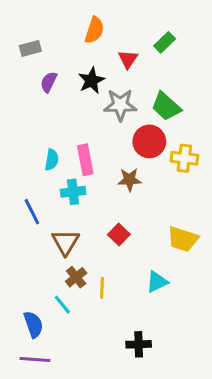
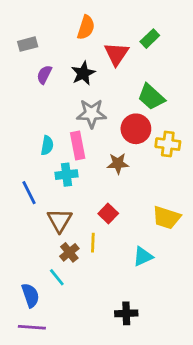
red triangle: (128, 59) -> (116, 54), size x1.4
gray star: (120, 105) -> (92, 114), moved
yellow line: (102, 288) -> (93, 243), moved

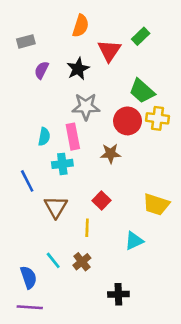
yellow cross: (168, 144) -> (157, 118), moved
brown cross: (69, 252) -> (82, 262), moved

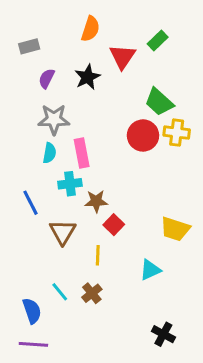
gray star: (86, 107) -> (54, 119), moved
brown star: (111, 154) -> (96, 201), moved
black cross: (118, 294) -> (163, 334), moved, turned 30

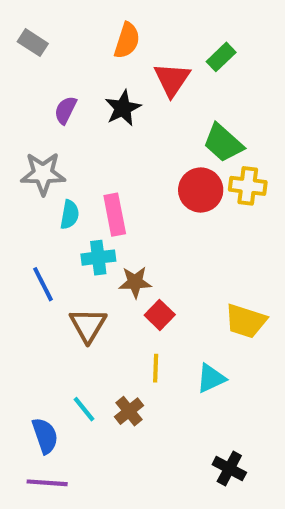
gray rectangle: (29, 46) -> (33, 43), moved, turned 48
gray star: (54, 119) -> (43, 174), moved
yellow line: (98, 255) -> (156, 368), moved

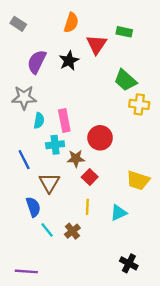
green rectangle: (221, 57) -> (124, 32), turned 56
purple semicircle: (66, 110) -> (37, 62), size x1.5
red circle: (201, 190) -> (100, 138), moved
blue semicircle: (45, 436) -> (33, 207), moved

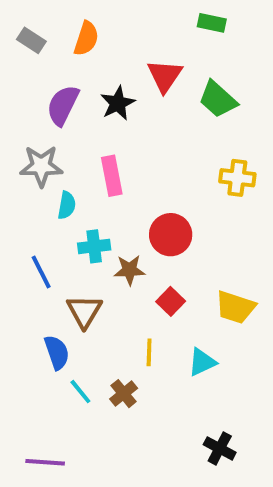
orange semicircle: (71, 23) -> (86, 39), moved
green rectangle: (124, 32) -> (212, 23), moved
green trapezoid: (125, 80) -> (218, 99), moved
pink rectangle: (64, 121) -> (112, 176), moved
red square: (90, 177) -> (171, 301), moved

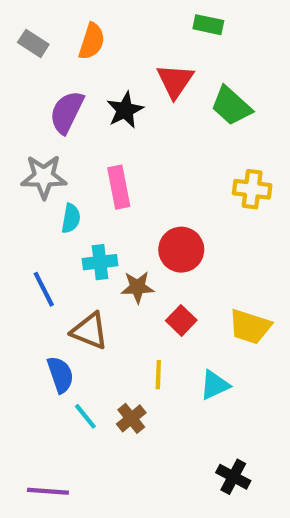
green rectangle: (212, 23) -> (208, 25), moved
brown triangle: (84, 311) -> (90, 331), turned -39

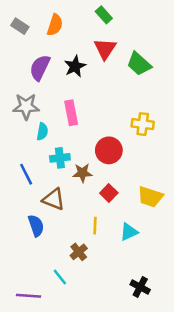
green rectangle: (208, 25) -> (104, 15), moved, turned 36
yellow cross: (252, 189) -> (143, 124), moved
cyan line: (85, 416) -> (60, 277), moved

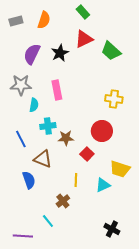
gray rectangle: (20, 26) -> (16, 21), turned -48
red triangle: (105, 49) -> (84, 39), turned 30
red circle: (109, 150) -> (102, 131), moved
yellow trapezoid: (150, 197) -> (120, 169), moved

